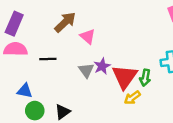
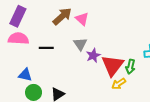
pink triangle: (88, 36) -> (82, 19), moved
gray triangle: (86, 70) -> (80, 44), moved

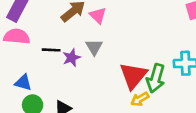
purple star: (93, 56) -> (72, 58), moved
green arrow: (130, 67) -> (156, 78), size x1.5

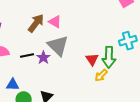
gray triangle: (94, 47) -> (58, 46), size x1.6
red triangle: (133, 76) -> (92, 59), size x0.6

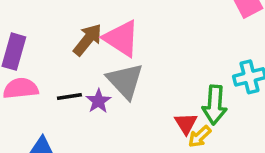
pink triangle: (55, 22) -> (121, 38), size x1.6
red triangle: (92, 59) -> (186, 124), moved

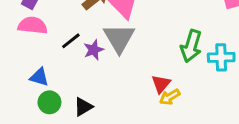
black line: (69, 96) -> (71, 41), turned -42
green arrow: (215, 105) -> (191, 46), moved

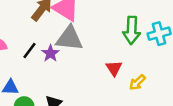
gray triangle: (119, 38) -> (69, 38), turned -40
yellow arrow: (170, 97) -> (137, 82), moved

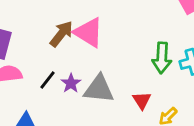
gray triangle: (69, 38) -> (99, 89), moved

